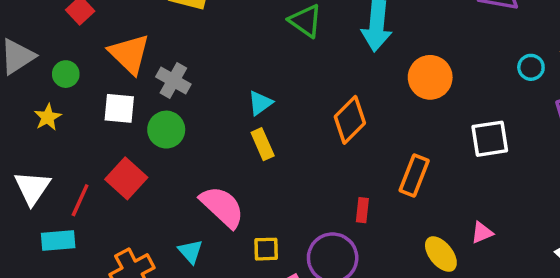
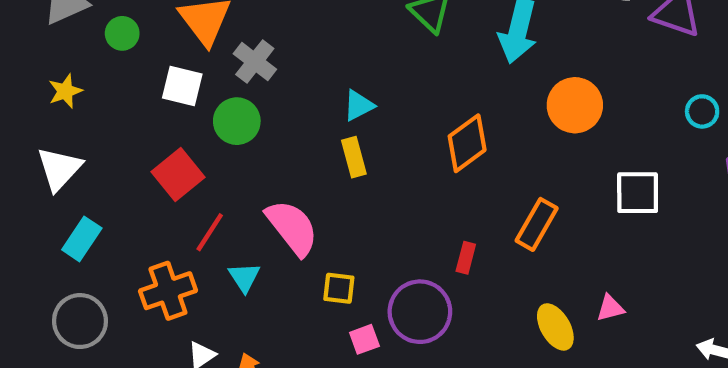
yellow star: (48, 117) -> (65, 91), moved
red line: (80, 200) -> (210, 232), moved
cyan rectangle: (58, 240) -> (82, 239), turned -60

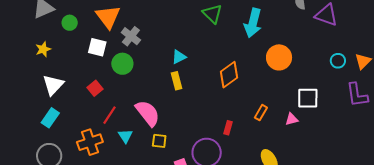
white triangle: (59, 169) -> (53, 85), moved
red square: (178, 174) -> (95, 88), size x0.7
orange rectangle: (537, 224) -> (261, 113), size x0.7
yellow square: (339, 288) -> (159, 141), moved
pink triangle: (610, 308) -> (292, 119), moved

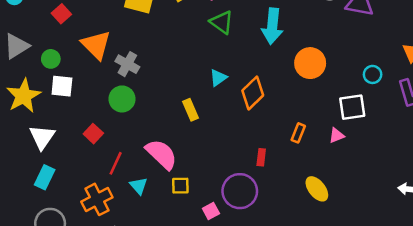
white square: (97, 47) -> (62, 86), moved
yellow star: (43, 49) -> (24, 96), size x1.8
cyan triangle: (179, 57) -> (218, 78), moved
cyan circle: (338, 61) -> (373, 74), moved

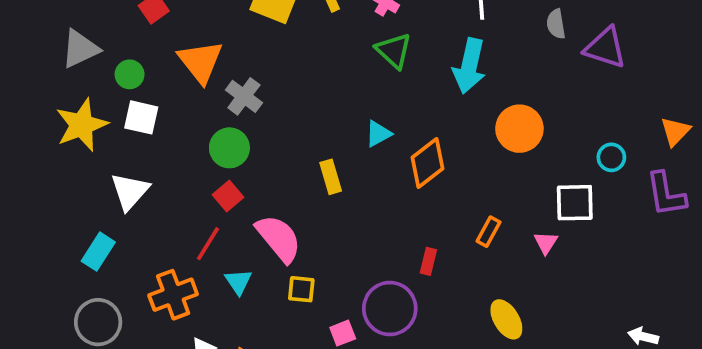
red square: (93, 134) -> (228, 196), moved
pink triangle: (336, 136) -> (546, 243), turned -42
white triangle: (42, 137) -> (130, 191), moved

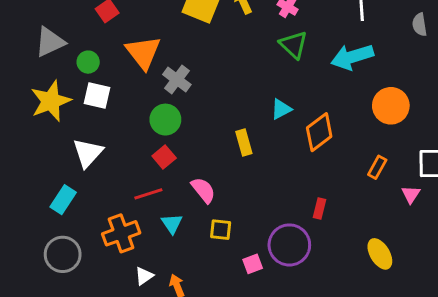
cyan arrow: (469, 66) -> (352, 57), turned 60
orange rectangle: (489, 232) -> (377, 167), moved
pink semicircle: (279, 238) -> (203, 190), size x0.7
red line: (208, 244) -> (148, 194), turned 40

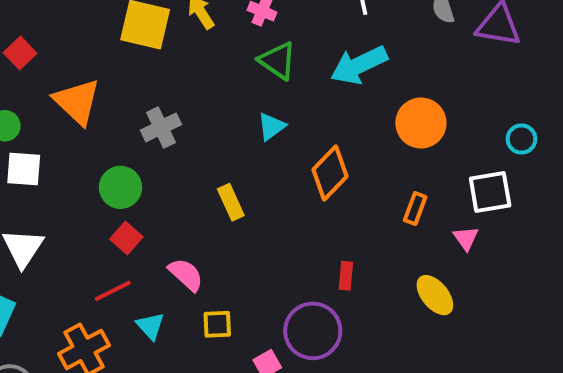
gray cross: (177, 80) -> (161, 127), moved, turned 36
cyan triangle: (281, 109) -> (271, 126), moved
yellow ellipse: (380, 254) -> (435, 295), moved

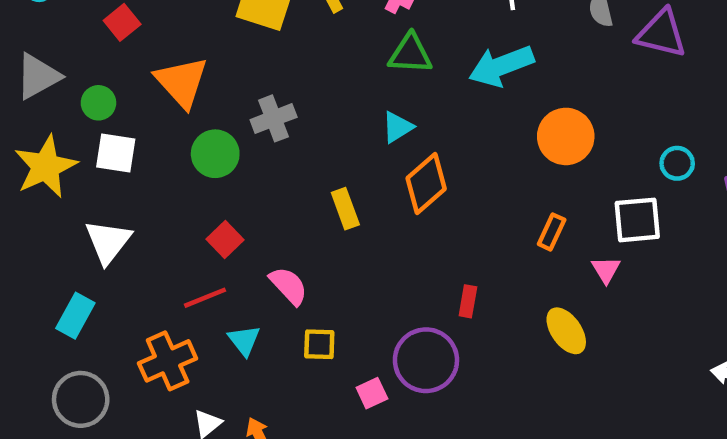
green triangle: (278, 61) -> (410, 54), turned -36
orange diamond: (330, 173) -> (426, 184), moved
green circle: (121, 187) -> (215, 154), moved

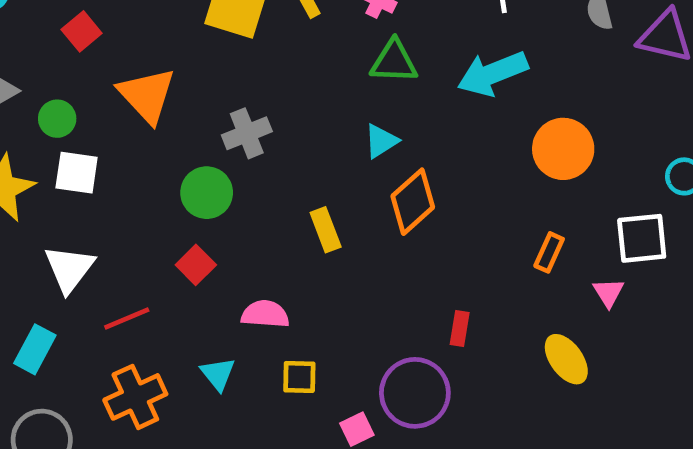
green circle: (215, 154) -> (207, 193), moved
pink semicircle: (288, 286) -> (265, 314), turned -42
red line: (205, 298) -> (127, 318), moved

